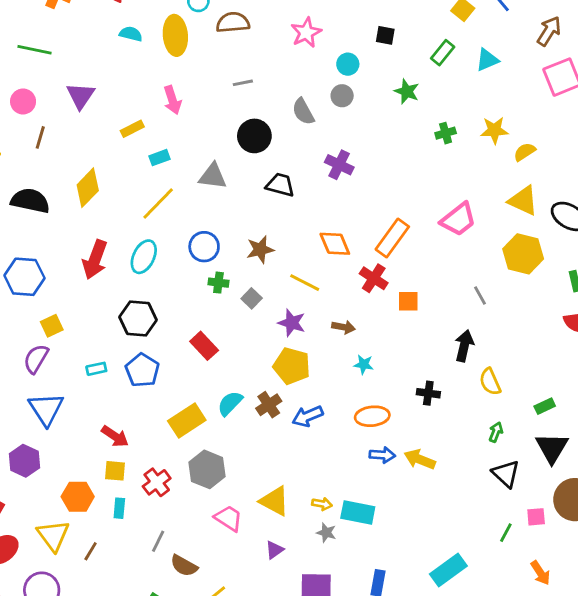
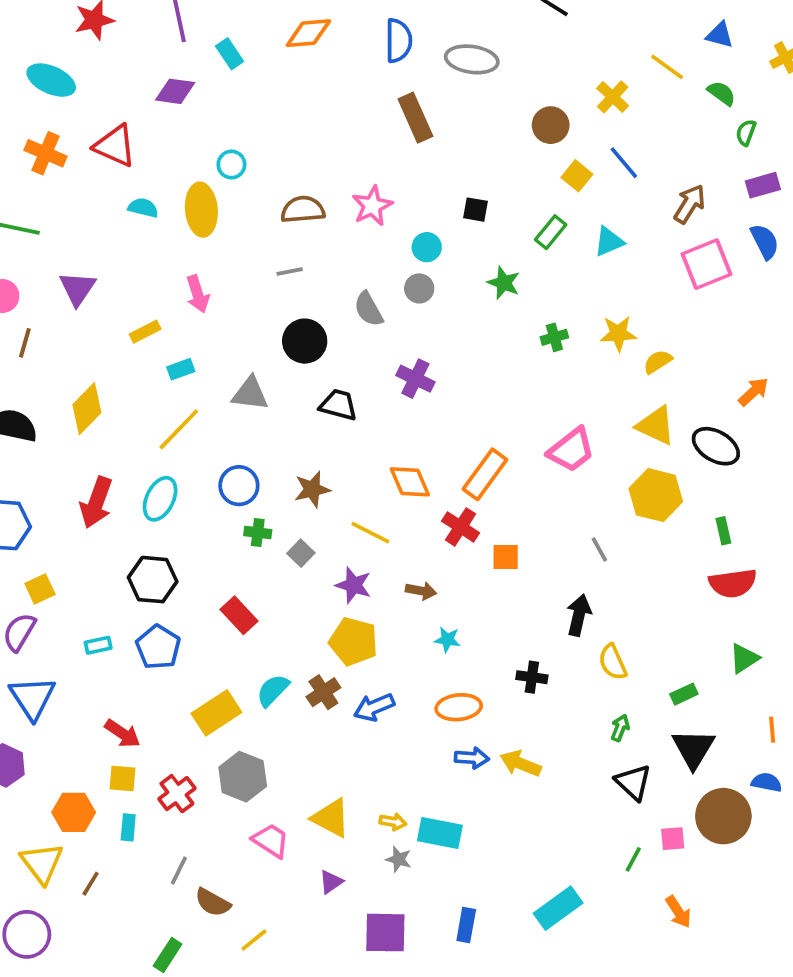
brown semicircle: (233, 22) -> (303, 210), moved

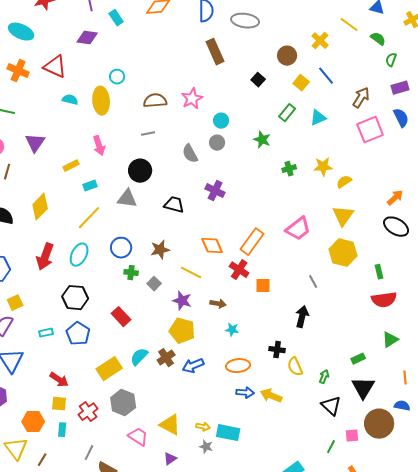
black square: (476, 210) -> (258, 80), moved, turned 32
black circle: (305, 341) -> (140, 171), moved
yellow triangle: (656, 426) -> (343, 216), turned 40
black ellipse: (716, 446) -> (396, 227), moved
yellow semicircle: (613, 662) -> (295, 367), moved

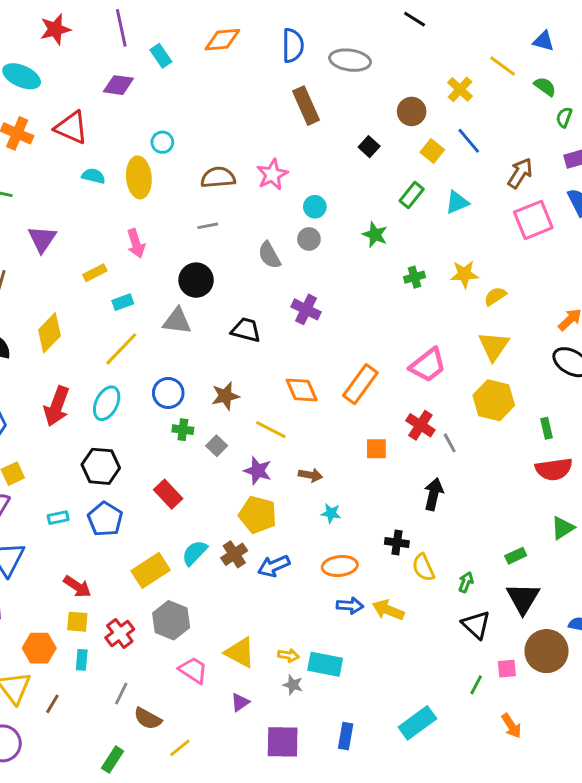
red cross: (239, 270) -> (420, 425), moved

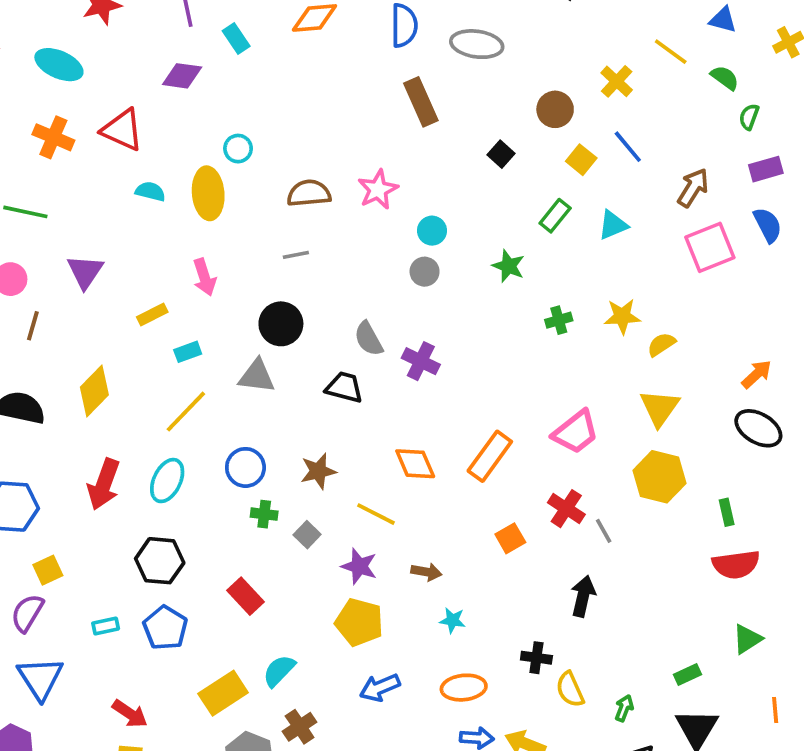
gray semicircle: (269, 255) -> (369, 339), moved
orange square: (376, 449) -> (510, 538), turned -30
brown cross: (234, 554) -> (300, 727), moved

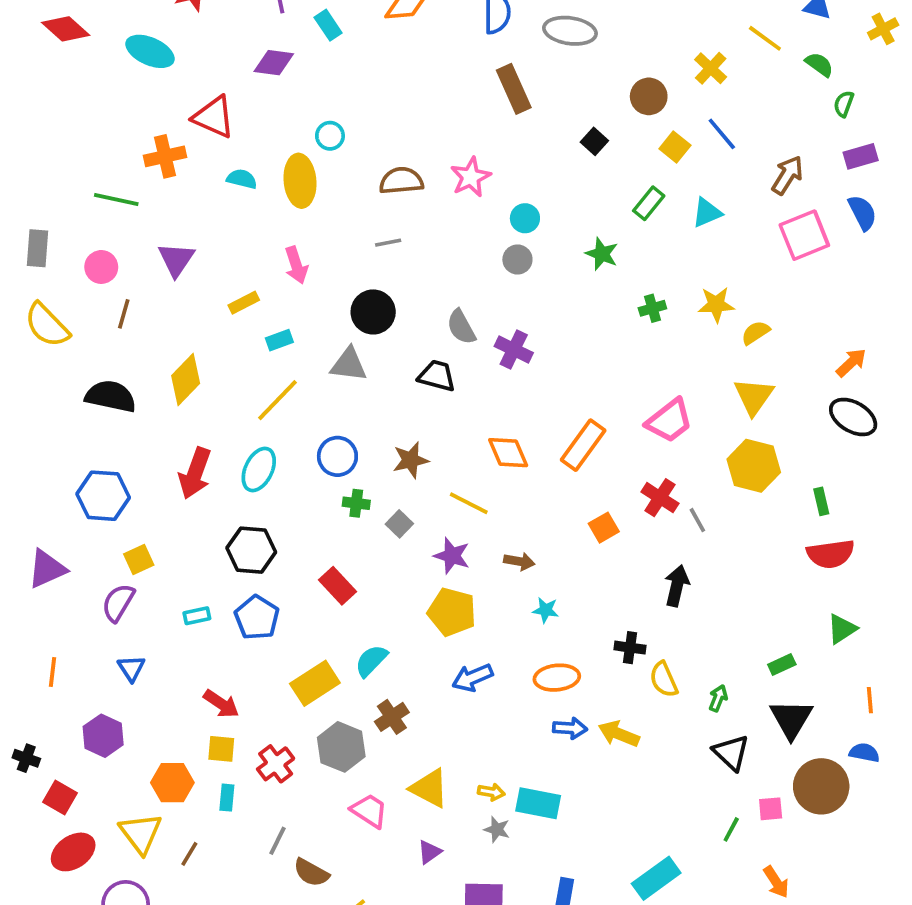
orange cross: (53, 137) -> (165, 156), moved, turned -36
blue triangle: (40, 678) -> (131, 668), size x0.6

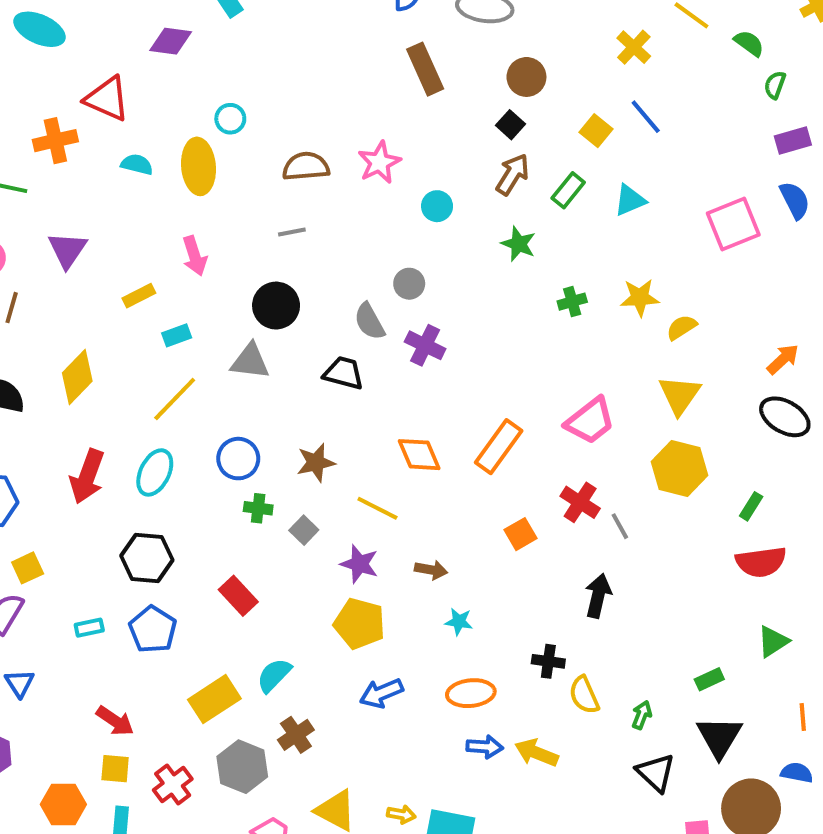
brown circle: (649, 96) -> (526, 77), moved
brown arrow: (787, 175) -> (513, 174), moved
gray circle: (517, 259) -> (409, 284), moved
green rectangle: (821, 501) -> (751, 506), turned 45

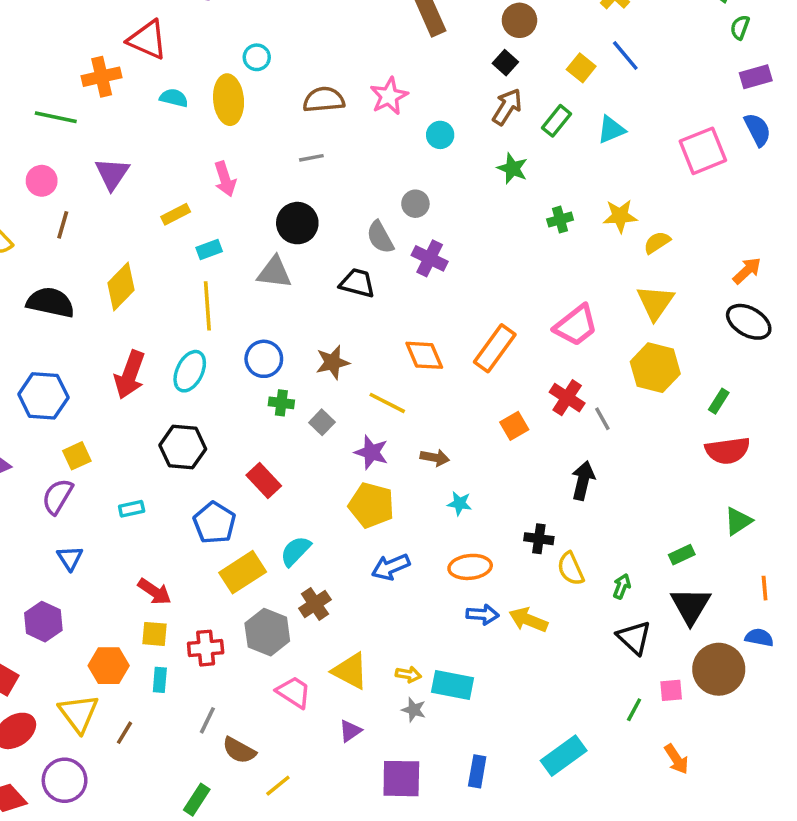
yellow line: (175, 399) -> (207, 306), turned -48
blue pentagon: (153, 630) -> (214, 523), moved
red cross: (173, 785) -> (206, 648), turned 32

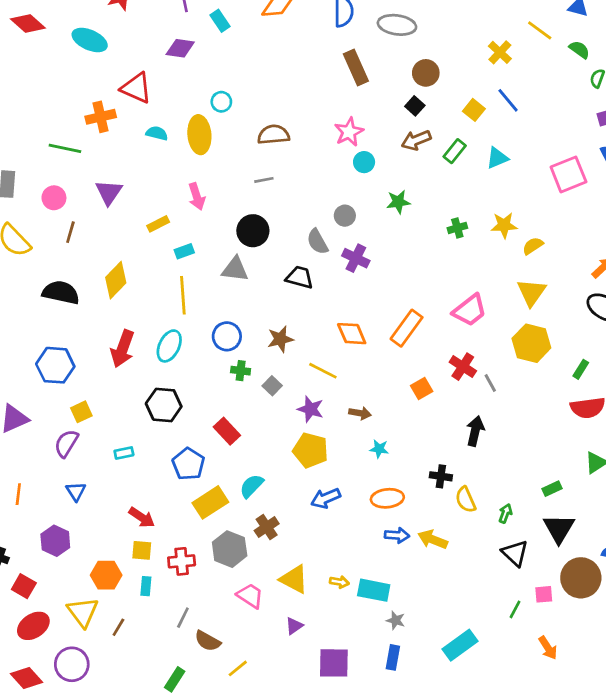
pink star: (389, 96) -> (349, 132), moved
brown arrow: (507, 107) -> (416, 140), turned -144
green star: (512, 168) -> (398, 202), moved, turned -30
gray star: (414, 710) -> (396, 620), moved

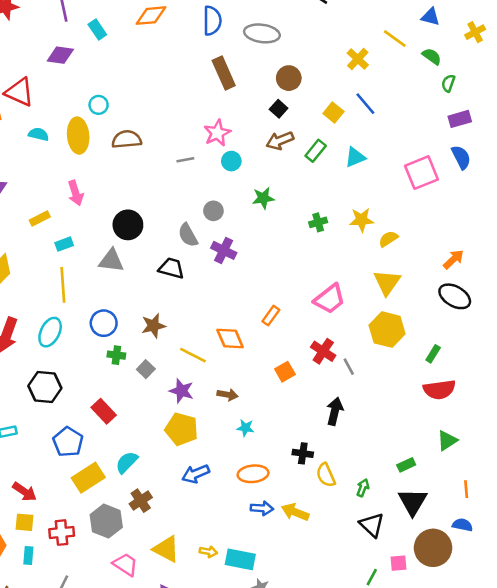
brown semicircle: (273, 135) -> (127, 139), moved
gray line: (264, 180) -> (185, 160), moved
orange rectangle: (407, 328) -> (271, 316), size x0.6
orange diamond: (352, 334) -> (230, 338), moved

